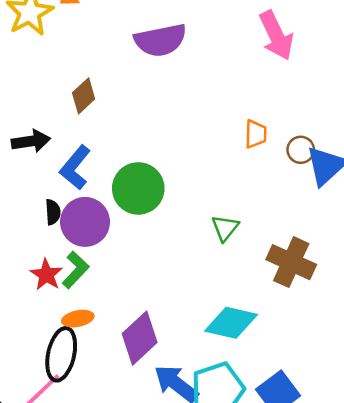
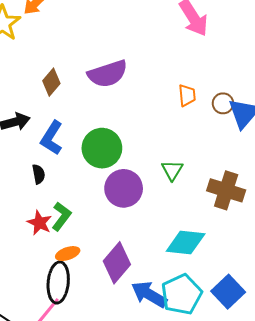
purple semicircle: (160, 40) -> (108, 74), moved
purple circle: (85, 222) -> (124, 188), moved

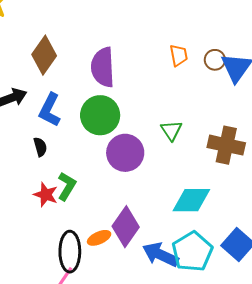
purple semicircle: (108, 74) -> (103, 67), moved, turned 111
brown diamond: (51, 82) -> (44, 55), size x1.4
orange ellipse: (68, 254) -> (99, 238), moved

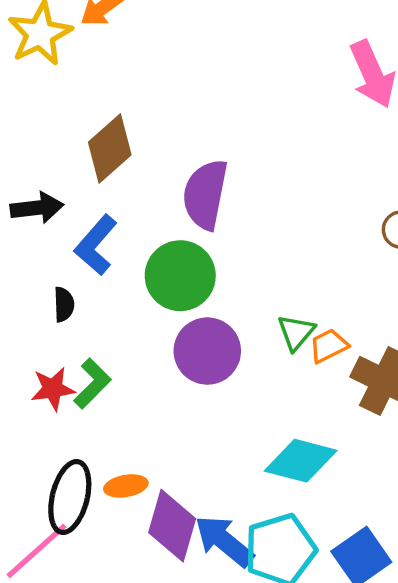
orange trapezoid: (179, 55) -> (329, 346), moved, turned -120
red star: (46, 195) -> (53, 389), turned 30
purple diamond: (126, 227) -> (172, 526), moved, turned -33

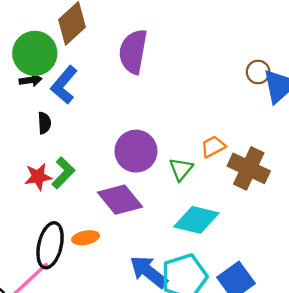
black arrow: (37, 208) -> (31, 80), moved, size x0.7
green circle: (180, 276) -> (35, 53), moved
green triangle: (296, 332) -> (181, 169), moved
purple diamond: (172, 526) -> (120, 200), moved, turned -54

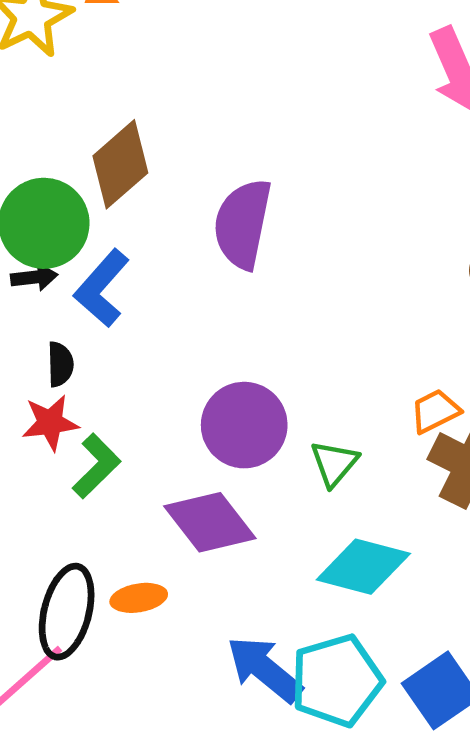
orange trapezoid: (213, 147) -> (435, 411), moved
red star: (38, 177) -> (50, 423), moved

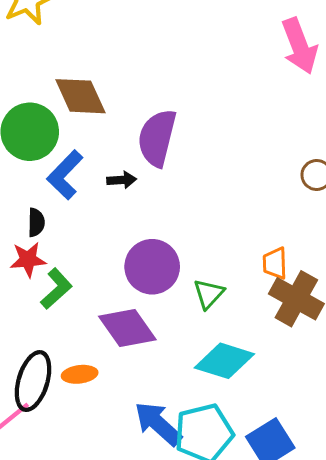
brown diamond: (120, 164) -> (80, 96), turned -76
black arrow: (34, 277) -> (122, 180), moved
orange trapezoid: (435, 411) -> (275, 263), turned -68

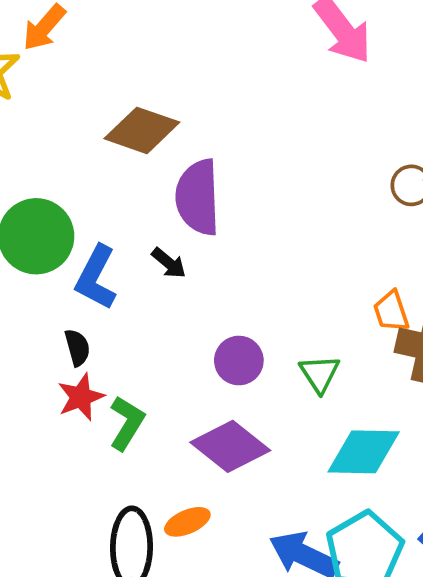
brown diamond: (80, 96) -> (142, 130), moved, turned -30
black arrow: (122, 180) -> (169, 263), turned 60
purple circle: (152, 267) -> (239, 361), size x0.7

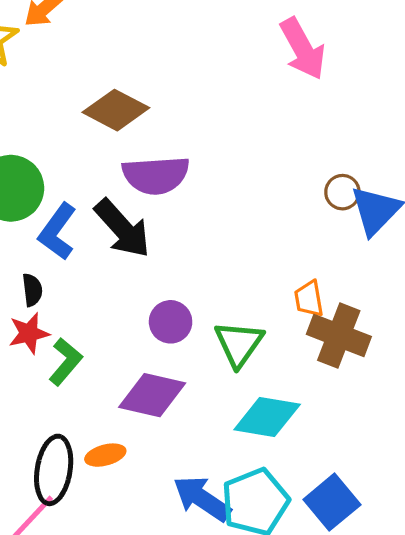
purple semicircle: (198, 197) -> (156, 175), turned -100
black arrow: (169, 263) -> (122, 228), size x2.0
green triangle: (320, 374) -> (239, 344), size x1.4
purple diamond: (230, 446) -> (152, 395), turned -34

